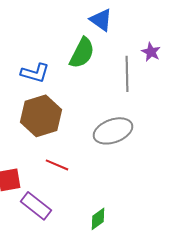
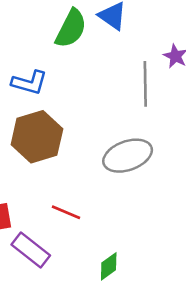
green semicircle: (82, 53) -> (71, 28), moved
red line: (57, 165) -> (66, 212), moved

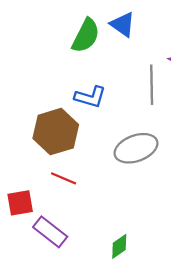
blue L-shape: (29, 83) -> (90, 97), moved
red line: (66, 212) -> (64, 178), moved

